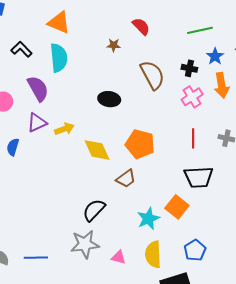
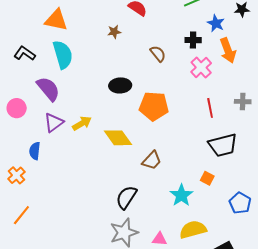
brown semicircle: (152, 75) -> (158, 54), size x0.6
orange pentagon: (140, 144) -> (154, 106), moved
orange square: (177, 207) -> (207, 178), size x0.6
blue pentagon: (195, 250) -> (240, 203), moved
yellow semicircle: (153, 254) -> (193, 230), turned 88

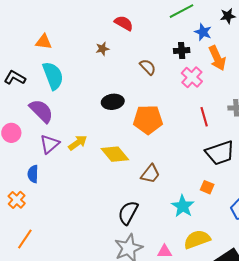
orange triangle: (56, 20) -> (44, 42), size x0.7

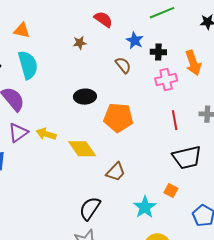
blue star: (203, 32) -> (135, 40), moved
pink cross: (192, 77) -> (166, 80), turned 30
yellow arrow: (78, 143) -> (46, 134), turned -132

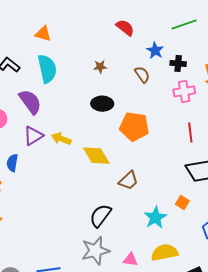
brown star: (80, 43) -> (100, 67), moved

